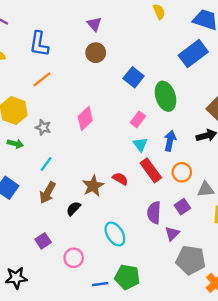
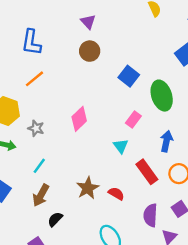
cyan triangle: (140, 144) -> (121, 146), moved
red semicircle: (120, 179) -> (116, 194), moved
black semicircle: (74, 209) -> (55, 219), moved

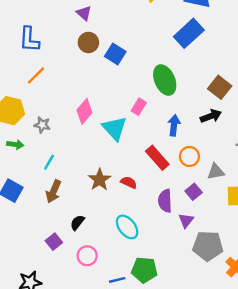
blue square: (129, 76) -> (115, 54), moved
cyan triangle: (121, 146) -> (115, 128), moved, size x1.6
black semicircle: (55, 219) -> (77, 223), moved

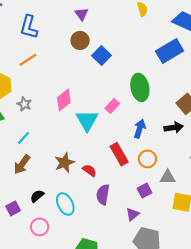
purple semicircle: (165, 201) -> (103, 195), moved
cyan ellipse: (127, 227) -> (65, 204), moved

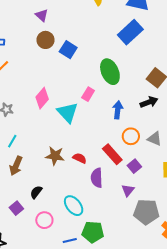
red rectangle: (119, 154) -> (112, 154), moved
brown star: (64, 163) -> (55, 156), turned -30
gray triangle: (168, 177) -> (154, 139), moved, turned 35
cyan ellipse: (65, 204) -> (74, 206), moved

